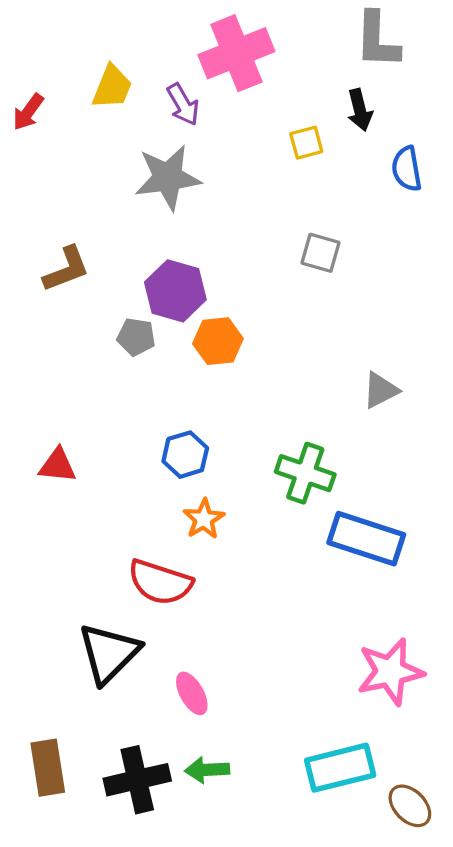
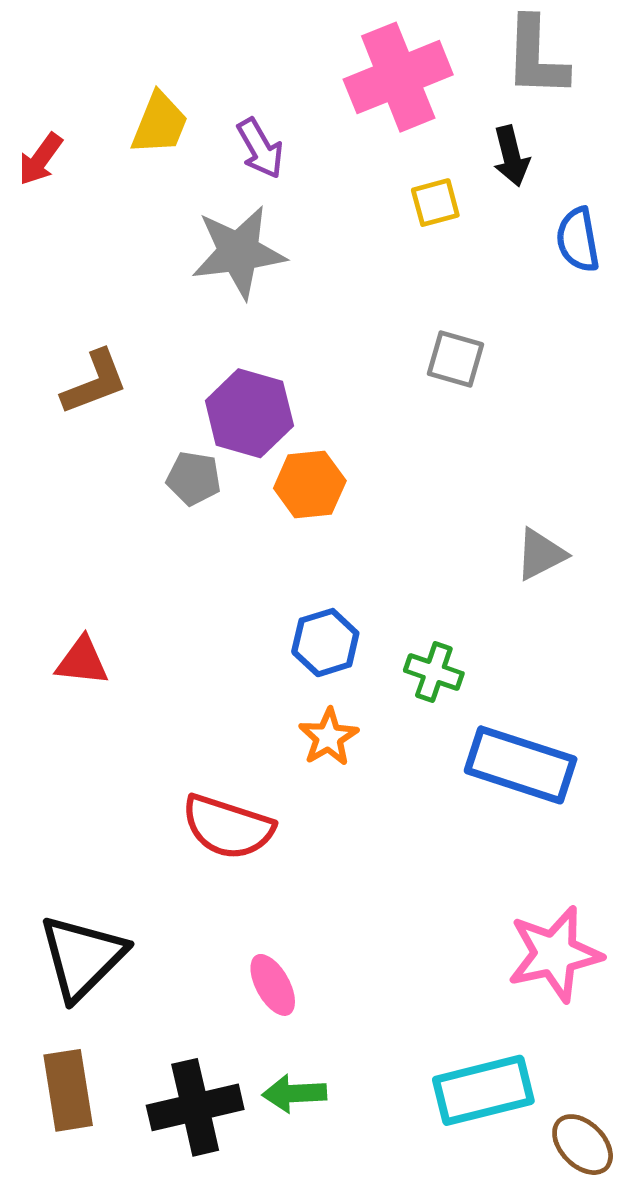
pink cross: (236, 53) -> (398, 77), moved
blue hexagon: (185, 455) -> (325, 643), moved
green cross: (305, 473) -> (434, 672), size x0.7
orange star: (204, 519) -> (328, 737), moved
black triangle: (109, 653) -> (82, 957), moved

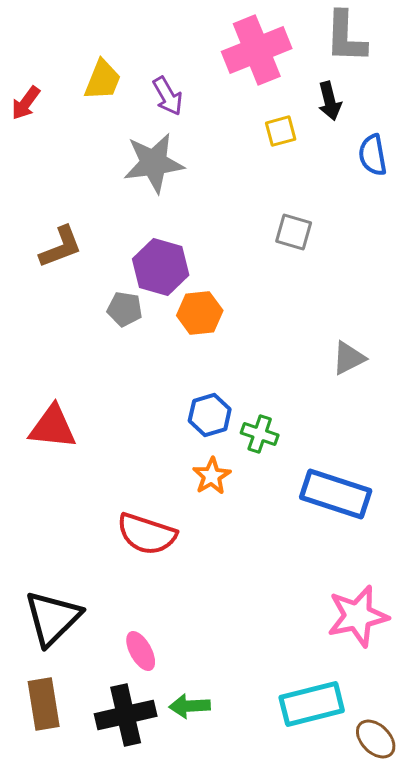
red triangle: (82, 661) -> (53, 427), size x1.4
green cross: (434, 672) -> (260, 434), moved
pink ellipse: (273, 985) -> (141, 651), moved

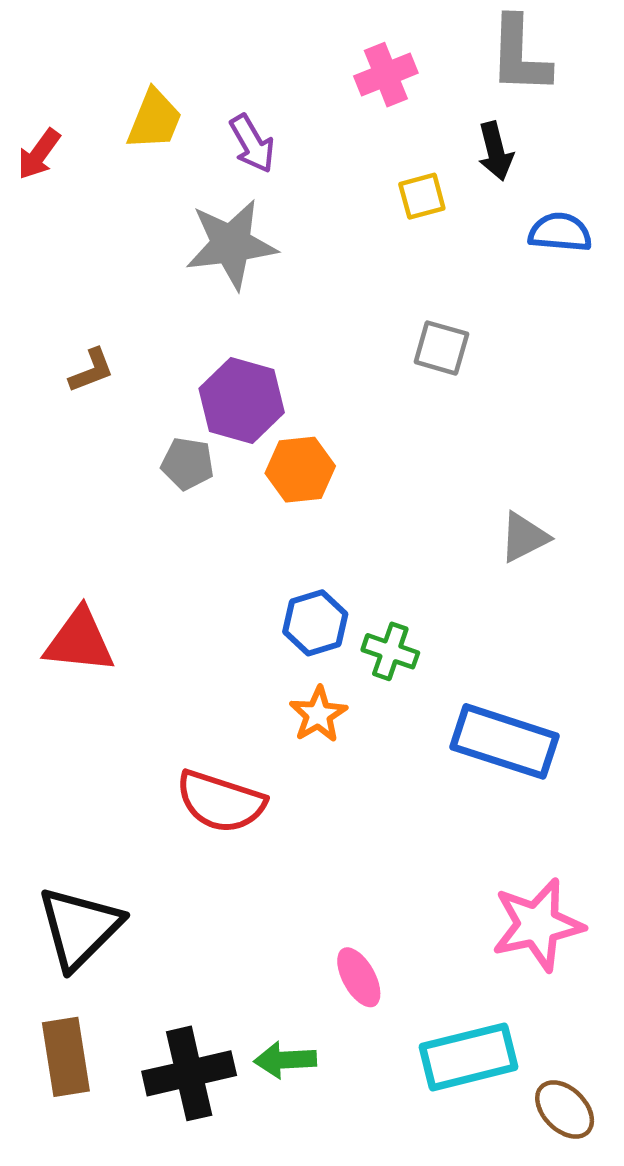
pink cross: (257, 50) -> (386, 75), size x0.6
blue semicircle: (373, 155) -> (560, 232), turned 105
brown L-shape: (61, 247) -> (91, 370), size x0.7
pink ellipse: (141, 651) -> (359, 977), moved

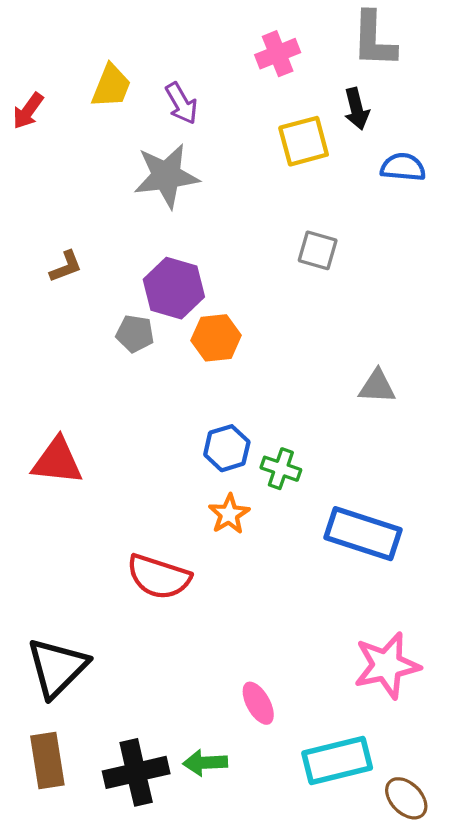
yellow square: (422, 196) -> (304, 141), size x1.5
gray triangle: (524, 537) -> (377, 387), turned 30

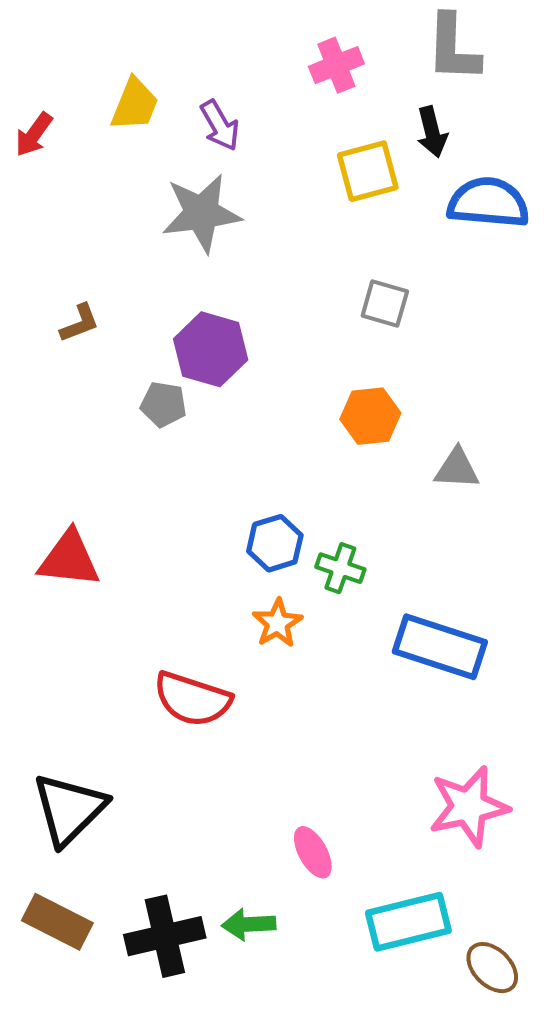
blue semicircle: (403, 167) -> (488, 203), size x1.5
orange hexagon: (216, 338) -> (370, 416), moved
brown rectangle: (47, 760) -> (57, 922), turned -54

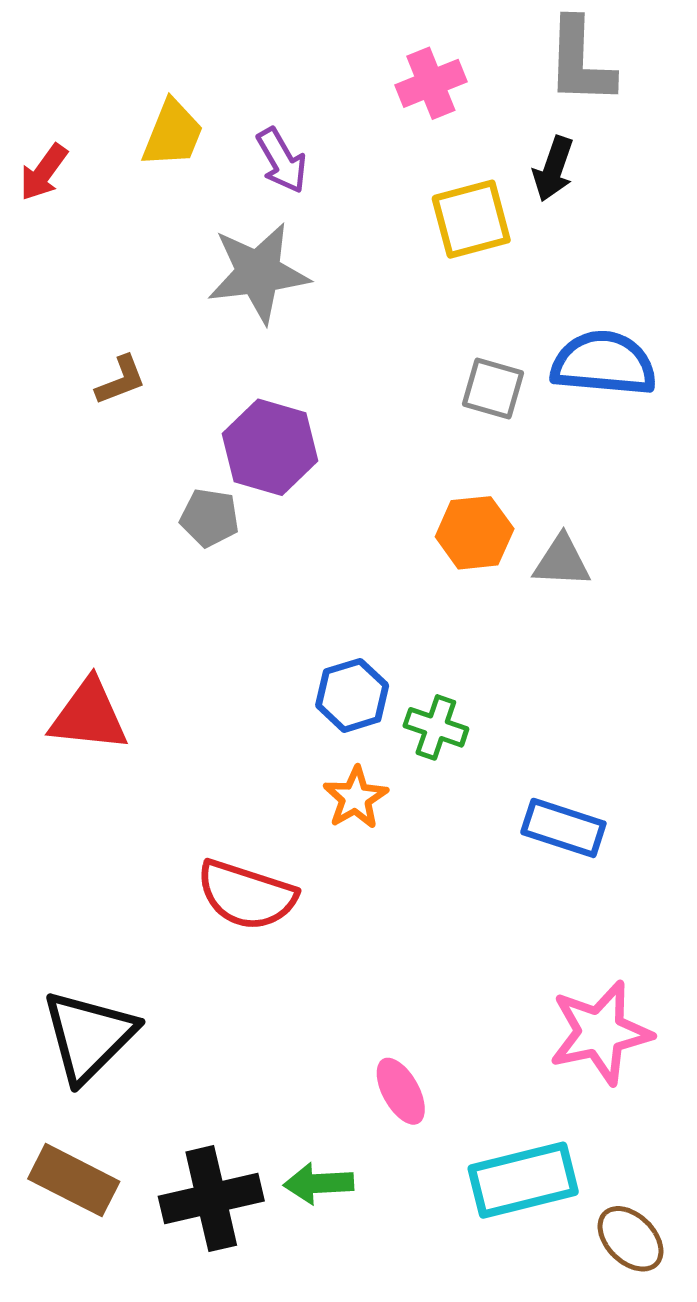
black arrow: (432, 132) -> (553, 169), turned 33
blue semicircle: (488, 203) -> (604, 363), moved
brown L-shape: (80, 323) -> (121, 380), moved
gray triangle: (457, 469) -> (562, 561), moved
blue rectangle: (440, 647) -> (563, 828), size x0.7

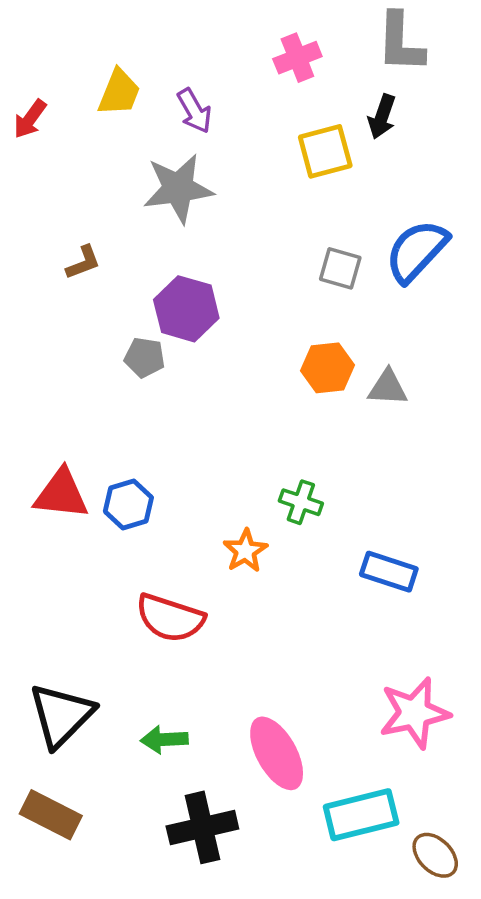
blue semicircle: (604, 363) -> (417, 251), turned -52
blue hexagon: (352, 695) -> (128, 504), moved
pink ellipse: (401, 1091) -> (277, 753), size x1.6
green arrow: (319, 1183) -> (164, 740), moved
black cross: (211, 1199) -> (202, 827), moved

